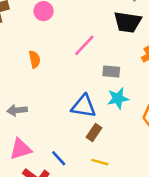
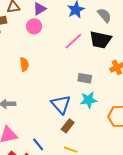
pink line: (84, 45) -> (73, 41), moved
blue triangle: (84, 106) -> (61, 104), turned 35

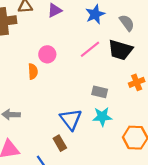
pink circle: (34, 26) -> (47, 54), moved
brown rectangle: (68, 126) -> (60, 143), moved, turned -72

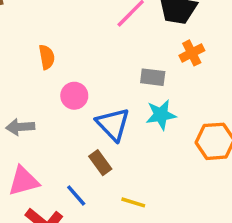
pink circle: (47, 54) -> (74, 96), moved
orange cross: (137, 82) -> (192, 53), moved

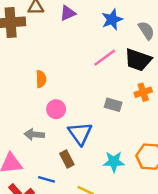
cyan star: (161, 115) -> (114, 162), moved
gray arrow: (20, 127) -> (34, 134), moved
blue line: (76, 196) -> (46, 179), turned -42

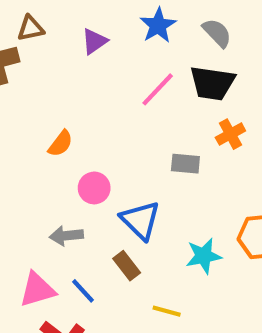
purple triangle: (68, 13) -> (94, 41), moved
orange semicircle: (41, 79) -> (60, 144), turned 49
blue line: (46, 179) -> (83, 291), moved, turned 42

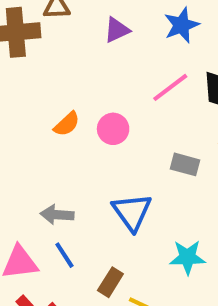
pink circle: (94, 188) -> (113, 129), moved
brown rectangle: (127, 266) -> (110, 282), moved, turned 60
blue line: (83, 291) -> (64, 255), moved

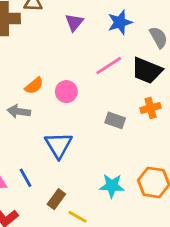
purple triangle: (117, 30) -> (74, 22), turned -30
blue triangle: (132, 212) -> (59, 145), moved
gray arrow: (57, 215) -> (19, 111), moved

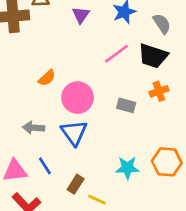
pink circle: (66, 92) -> (78, 98), moved, size x1.5
gray arrow: (19, 111) -> (34, 128), moved

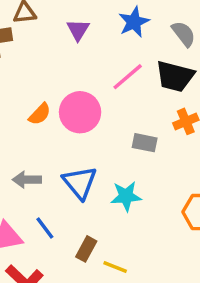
pink circle: (78, 98) -> (80, 112), moved
cyan star: (127, 168) -> (126, 196), moved

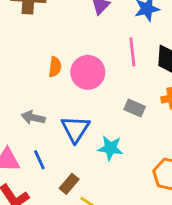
pink line: (128, 77) -> (132, 52), turned -68
orange semicircle: (40, 114) -> (55, 67), turned -48

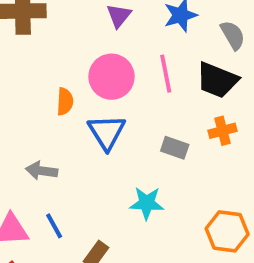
pink circle: (88, 72) -> (111, 77), moved
blue triangle: (75, 129) -> (107, 132), moved

